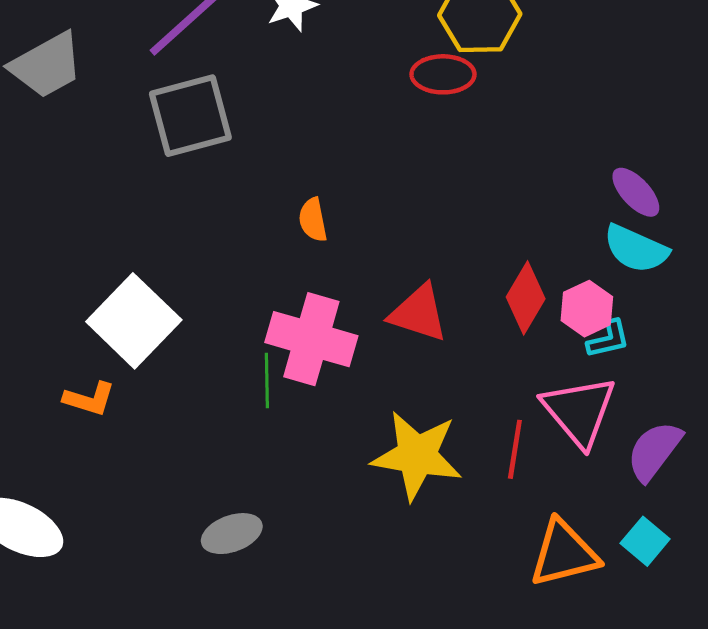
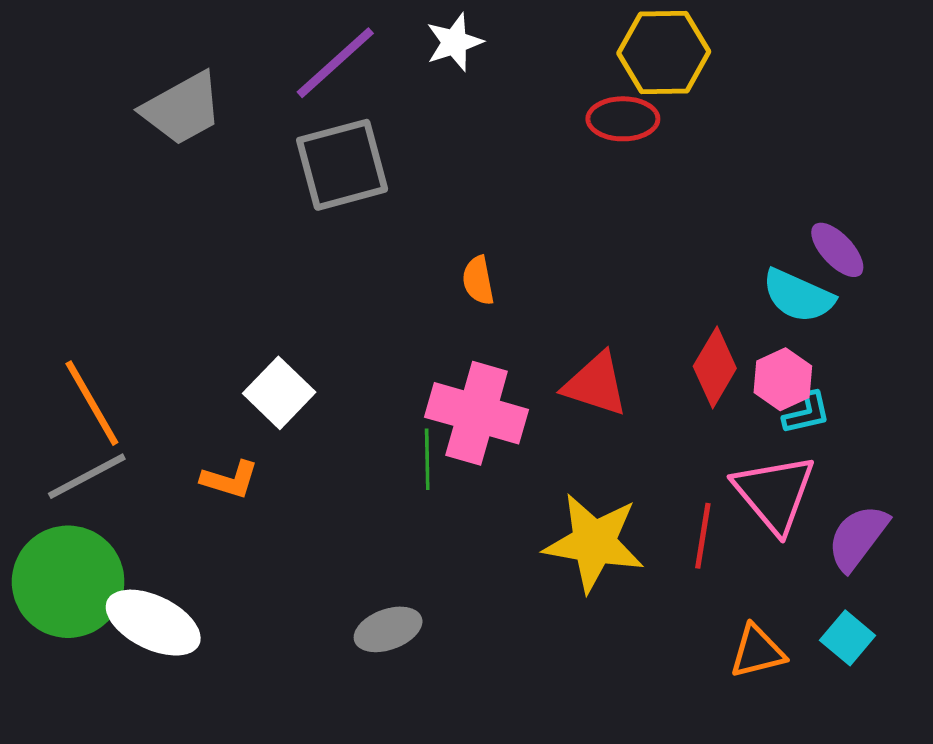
cyan semicircle: (636, 249) -> (798, 296), moved
white square: (134, 321) -> (279, 393), size x0.7
orange triangle: (564, 553) -> (757, 652), size x0.7

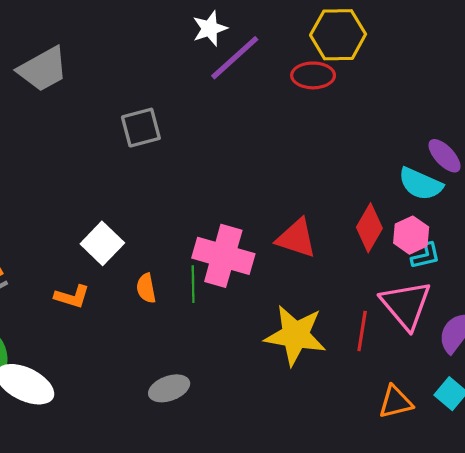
purple line: (335, 63) -> (235, 58), moved
gray square: (342, 165) -> (141, 128), moved, size x0.7
orange semicircle: (478, 281) -> (146, 288), moved

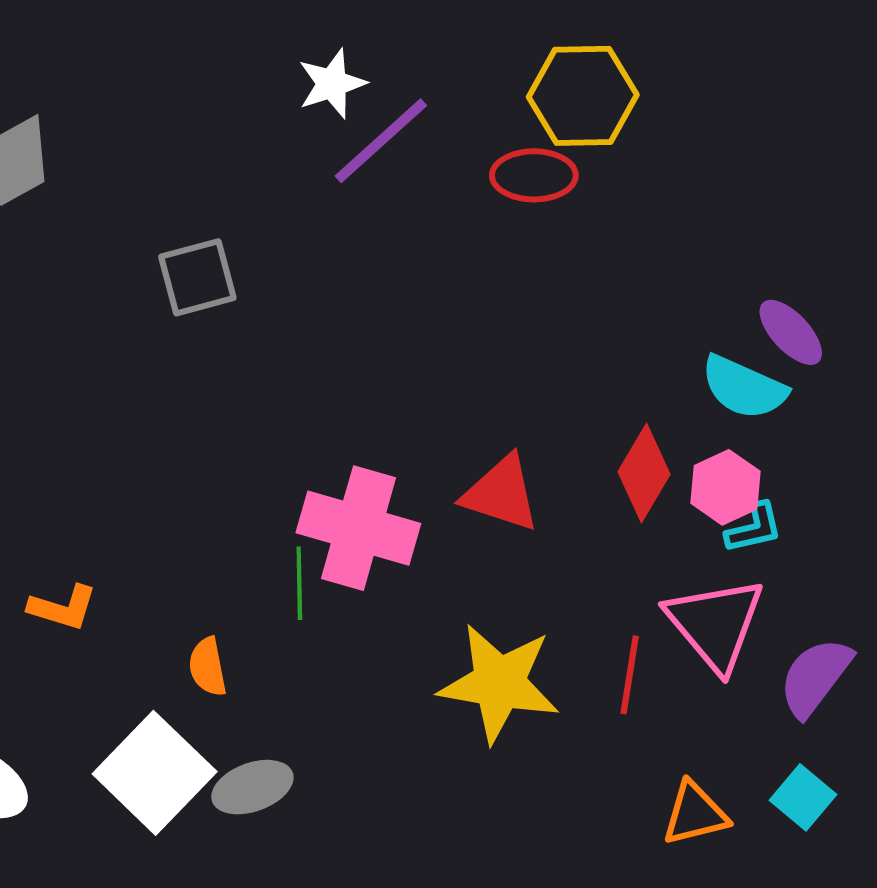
white square: (102, 243) -> (155, 773), moved, size x1.4
orange semicircle: (146, 288) -> (208, 667), moved

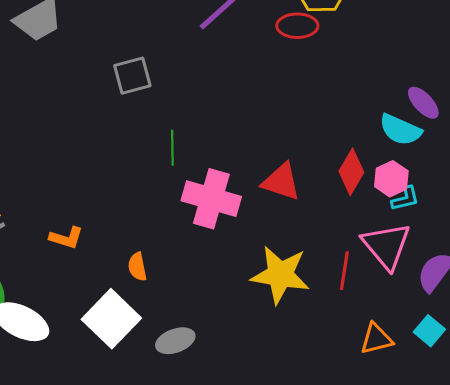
green line: (299, 583) -> (172, 148), moved
gray ellipse: (252, 787) -> (175, 341), moved

